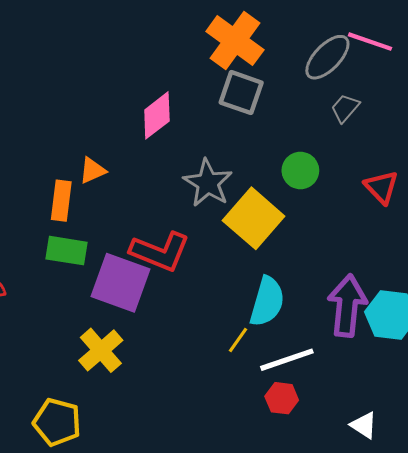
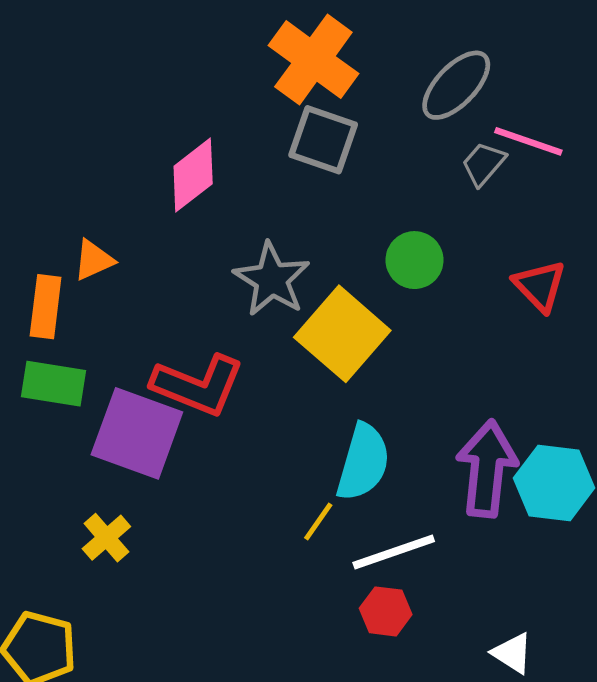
pink line: (370, 42) -> (528, 141), moved
yellow cross: (101, 350) -> (106, 538), size x0.7

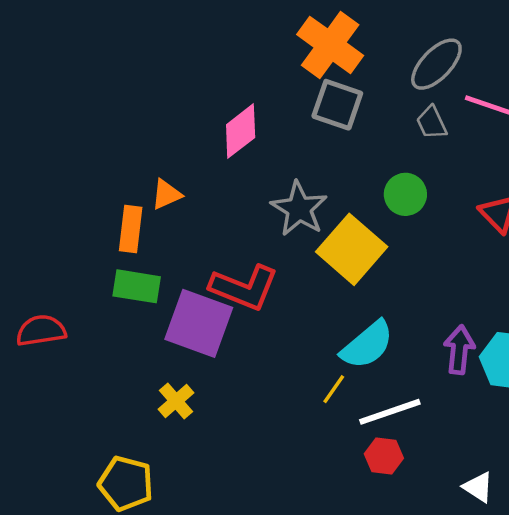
gray trapezoid: (483, 164) -> (432, 123), moved, turned -66
cyan semicircle: (363, 462) -> (367, 345), turned 34
purple arrow: (487, 469) -> (459, 350), size x0.7

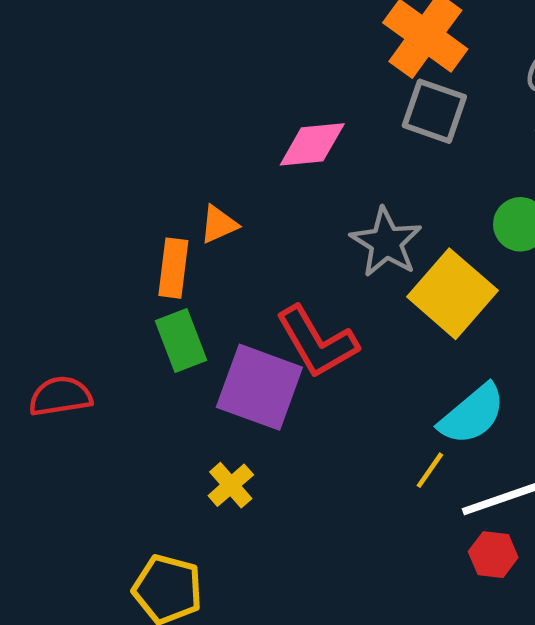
pink diamond: (241, 131) -> (312, 144), turned 32
green rectangle: (137, 286) -> (181, 340), turned 60
red L-shape: (244, 288) -> (317, 342), turned 38

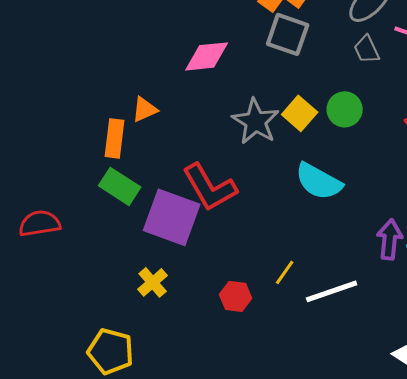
yellow square: (452, 294) -> (300, 113), moved, size x0.6
green rectangle: (181, 340) -> (120, 186), turned -36
cyan semicircle: (472, 414) -> (319, 181), moved, turned 69
red hexagon: (493, 555) -> (236, 296), moved

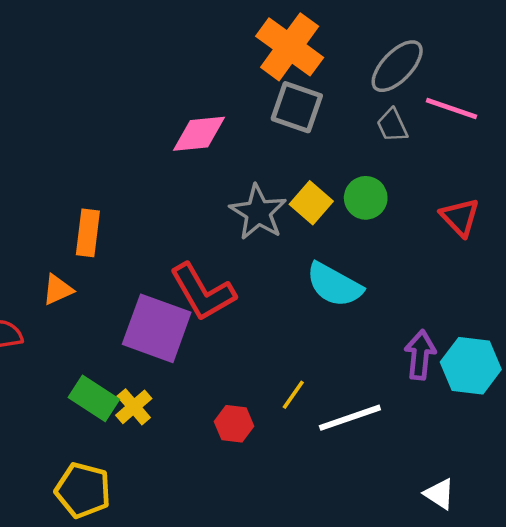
orange triangle: (145, 109) -> (58, 290), moved
green rectangle: (120, 186) -> (94, 398), moved

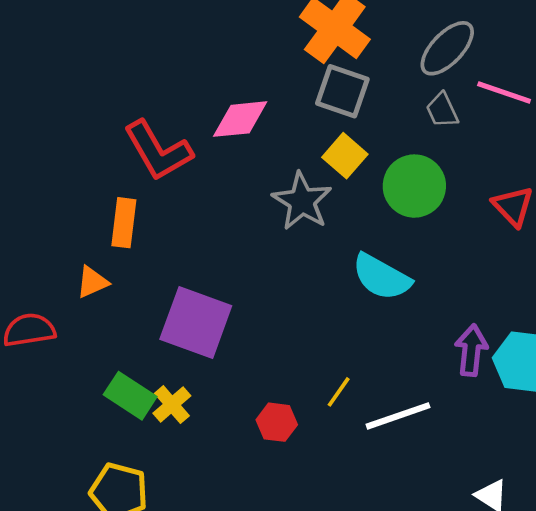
green circle: (366, 198) -> (414, 186), size x1.4
yellow square: (311, 203) -> (345, 156), moved
red L-shape: (203, 292) -> (158, 151), moved

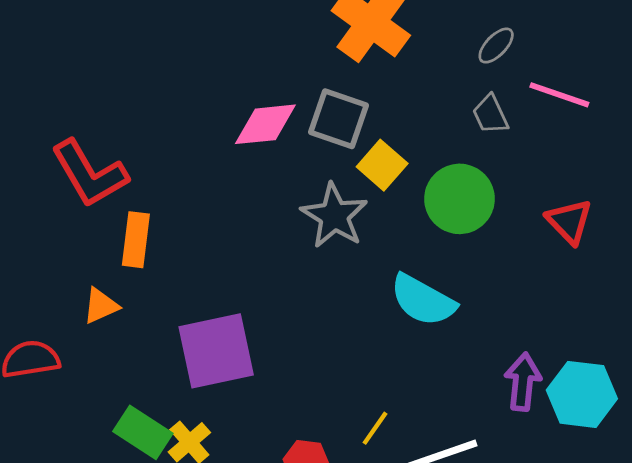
gray ellipse: (447, 48) -> (496, 46), size x0.6
gray square: (342, 91) -> (338, 119), moved
red L-shape: (158, 151) -> (89, 174), moved
purple square: (196, 322) -> (216, 351), turned -32

